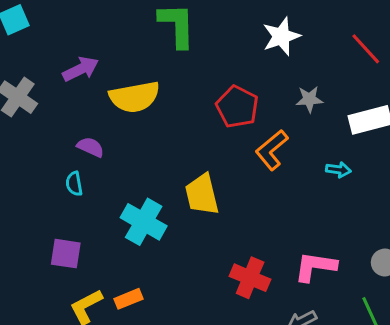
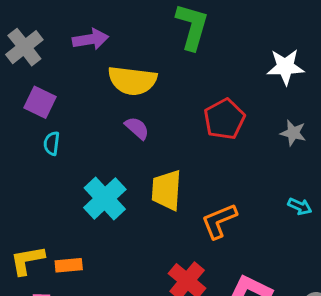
purple semicircle: (91, 147) -> (137, 128), moved
orange L-shape: (272, 150) -> (219, 221), moved
purple square: (66, 254) -> (40, 102), moved

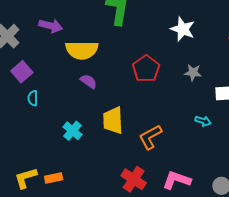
purple arrow: (91, 39) -> (51, 26), turned 30
white star: (285, 67) -> (183, 29), turned 30
purple square: (40, 102) -> (22, 72), turned 30
cyan cross: (105, 199) -> (73, 131), size x0.7

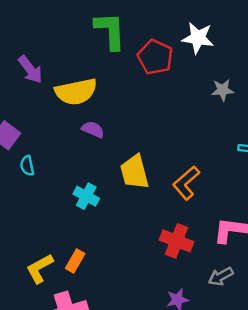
purple arrow: (51, 26) -> (30, 69), turned 50
red pentagon: (146, 69) -> (155, 57), moved
orange rectangle: (54, 178) -> (75, 261), turned -36

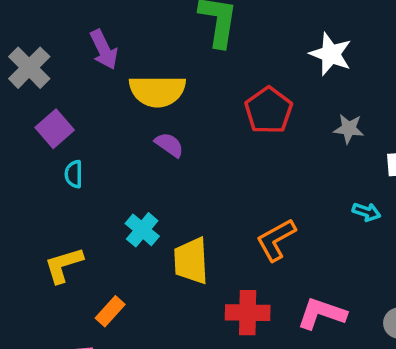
red pentagon: (155, 57) -> (269, 110), moved
yellow trapezoid: (134, 172) -> (191, 261), moved
red cross: (177, 241) -> (248, 313), turned -32
yellow L-shape: (40, 268) -> (64, 265), moved

